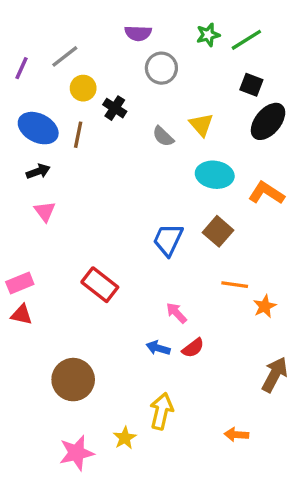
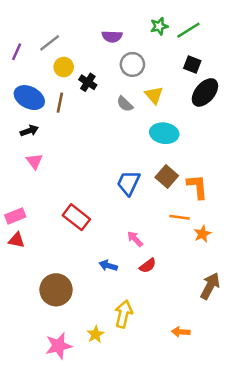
purple semicircle: (138, 33) -> (112, 36), moved
gray circle: (161, 68) -> (132, 64), moved
orange L-shape: (266, 193) -> (197, 187), moved, turned 52
blue arrow: (158, 348) -> (108, 266), moved

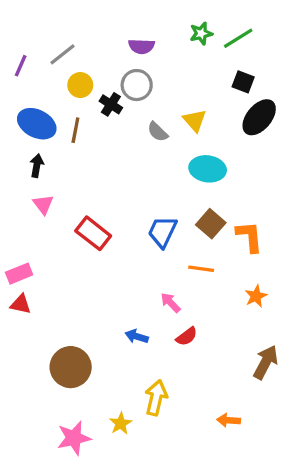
gray circle: (132, 64) -> (137, 85), moved
black arrow: (29, 131) -> (37, 166), turned -60
red rectangle: (76, 217) -> (93, 233), moved
orange line: (180, 217) -> (201, 269), moved

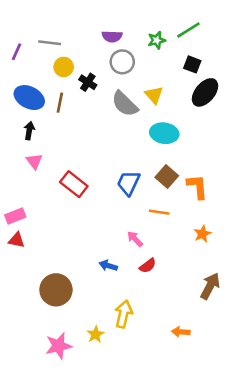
green star: (201, 33) -> (157, 40), moved
gray line: (63, 54) -> (50, 43), turned 45
gray circle: (137, 85) -> (122, 62), moved
gray semicircle: (158, 132) -> (125, 104), size x1.6

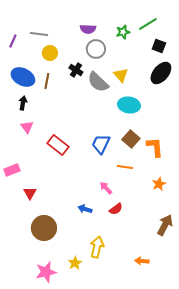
black square: (192, 64) -> (159, 46), moved
black cross: (88, 82) -> (76, 70), moved
red triangle: (17, 240) -> (30, 193), moved, turned 48

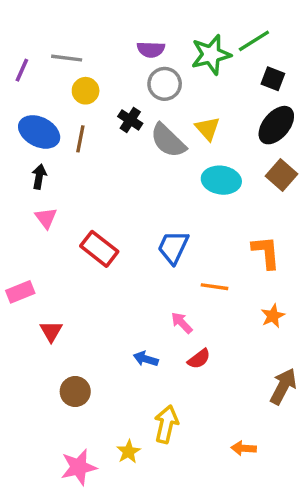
green star: (123, 32) -> (211, 55), size x1.6
brown square: (131, 139) -> (281, 175), moved
brown circle: (44, 228) -> (75, 392), size x0.7

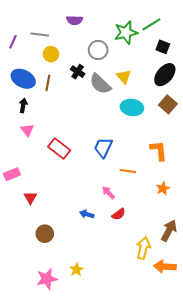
purple semicircle: (151, 49) -> (75, 20), moved
yellow arrow: (166, 424) -> (143, 248), moved
orange arrow: (244, 448) -> (165, 267), moved, size x1.5

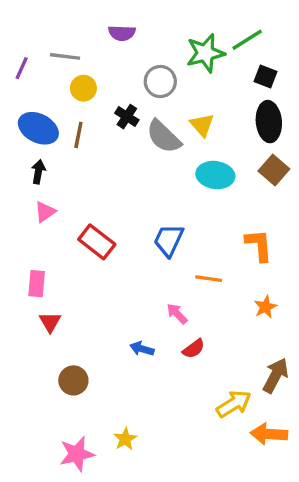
black ellipse: (165, 75) -> (269, 122), turned -45
pink triangle: (27, 130) -> (45, 212), turned 32
pink rectangle: (12, 174) -> (37, 284), moved, turned -63
yellow arrow: (143, 248) -> (234, 404), turned 45

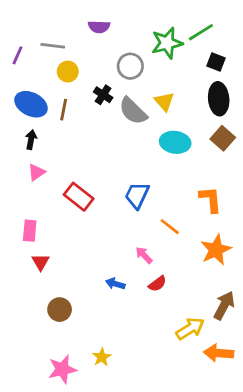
orange line: (209, 279) -> (170, 227), turned 30
orange star: (265, 307) -> (216, 250), size x1.6

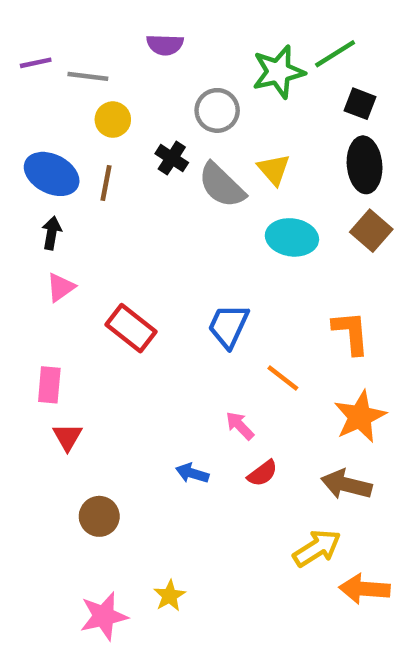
purple line: (17, 55) -> (36, 63), moved, turned 54
brown arrow: (224, 305) -> (346, 485), moved, turned -104

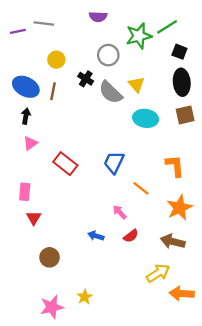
purple semicircle: (165, 45) -> (98, 17), moved
gray line: (88, 76) -> (44, 23), moved
brown square: (371, 231) -> (185, 115), turned 36

